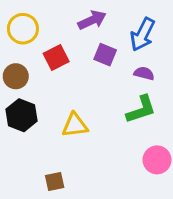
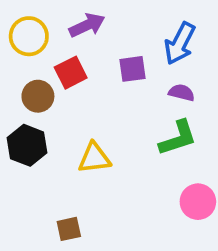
purple arrow: (92, 20) -> (87, 25), moved
purple square: (105, 55) -> (132, 69), turned -30
brown circle: (16, 76) -> (38, 96), moved

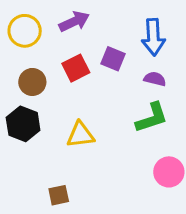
blue arrow: (180, 43) -> (153, 37), turned -30
purple square: (132, 69) -> (113, 59), turned 30
red square: (71, 73) -> (76, 68), moved

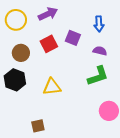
blue arrow: (153, 37) -> (99, 24), size x0.7

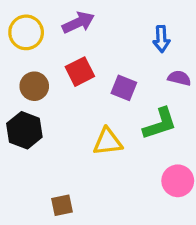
purple square: (73, 38) -> (124, 88), moved
purple semicircle: (100, 51) -> (179, 78), moved
yellow triangle: (52, 87) -> (108, 142), moved

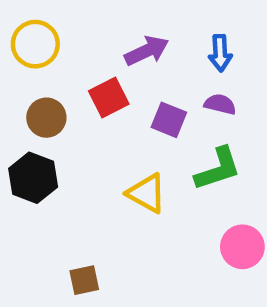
purple arrow: (78, 23) -> (147, 51), moved
purple semicircle: (179, 78) -> (220, 104), moved
yellow triangle: (108, 142) -> (147, 193), turned 36

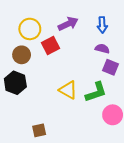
yellow circle: (35, 44) -> (30, 29), moved
purple square: (169, 120) -> (111, 67), moved
green L-shape: (218, 169) -> (96, 92), moved

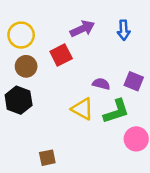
yellow circle: (30, 29) -> (21, 35), moved
purple semicircle: (102, 49) -> (101, 84), moved

